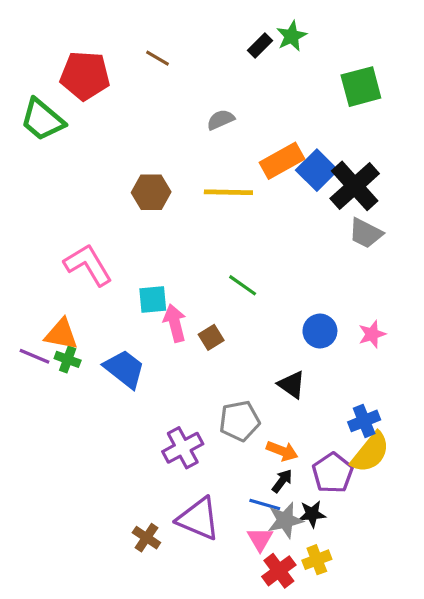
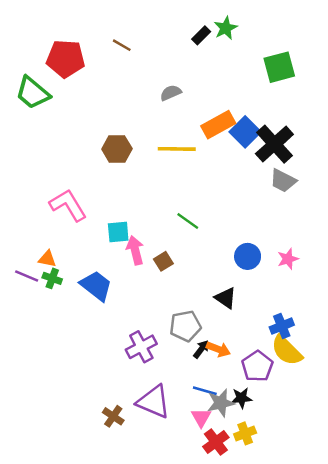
orange triangle: (61, 334) -> (47, 259), size x0.7
yellow semicircle: (370, 452) -> (287, 350), turned 96
black arrow: (282, 481) -> (201, 349), moved

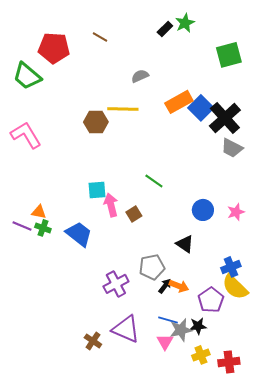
yellow line: (177, 149) -> (123, 109), moved
pink L-shape: (68, 205) -> (26, 135), moved
red cross: (216, 442) -> (229, 362), moved, turned 30

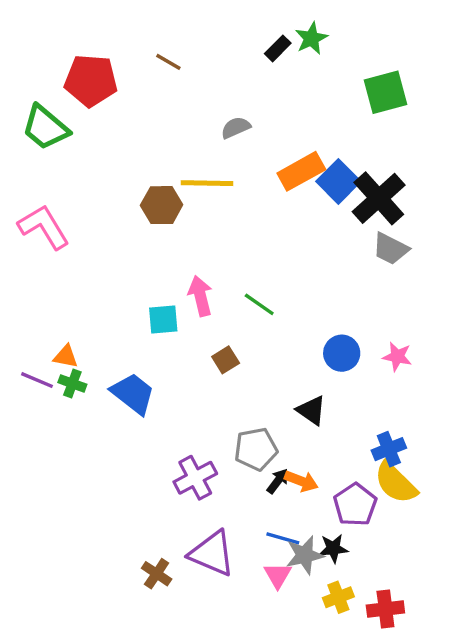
pink arrow: (111, 205) -> (200, 296), moved
pink star: (236, 212) -> (397, 357), turned 30

